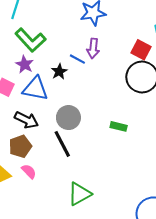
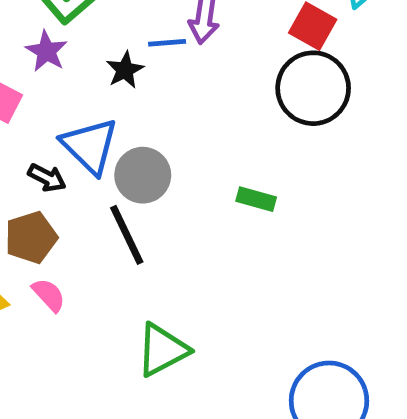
blue line: (77, 59) -> (167, 43), turned -35
blue triangle: (35, 89) -> (90, 146), moved, turned 32
black arrow: (26, 120) -> (47, 178), size x0.7

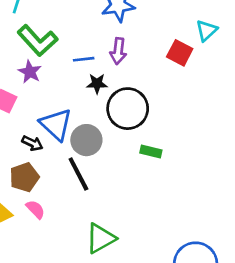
blue line: (167, 43) -> (84, 59), moved
black star: (125, 70) -> (97, 84), moved, turned 30
black circle: (313, 88) -> (128, 109), moved

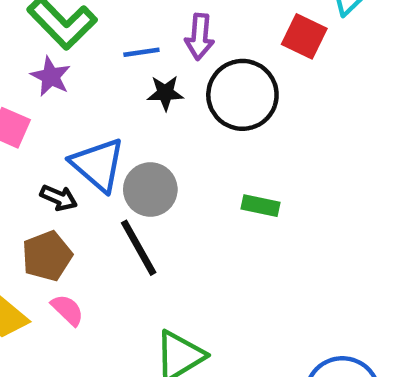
black circle: (128, 109) -> (242, 95), moved

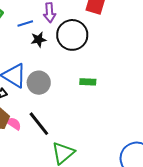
black line: (139, 248) -> (39, 124), moved
pink semicircle: (67, 310) -> (14, 124), moved

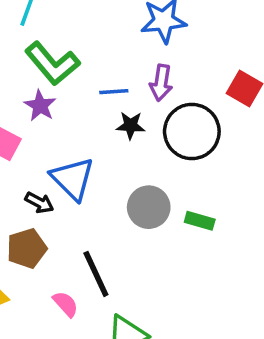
gray circle: (39, 83) -> (149, 207), moved
pink semicircle: (14, 124) -> (66, 304), moved

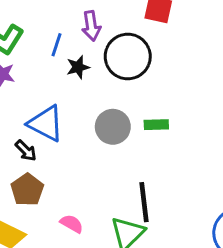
blue line: (114, 92) -> (56, 45), turned -50
black arrow: (39, 203) -> (26, 151), turned 35
black line: (96, 274) -> (144, 202), moved, turned 36

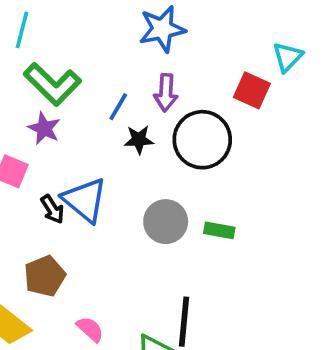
black arrow: (26, 151) -> (52, 209), moved

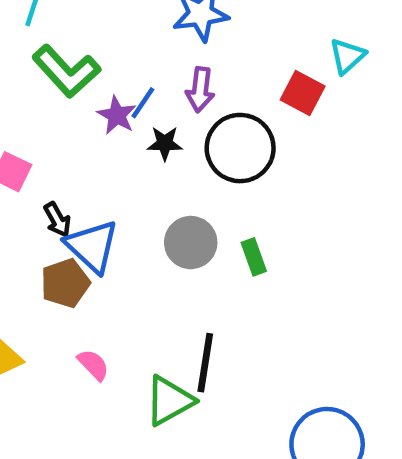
purple star: (44, 128) -> (117, 115), moved
blue triangle: (85, 200) -> (92, 246), moved
green rectangle: (219, 230) -> (254, 257), turned 56
brown pentagon: (45, 276) -> (65, 283), moved

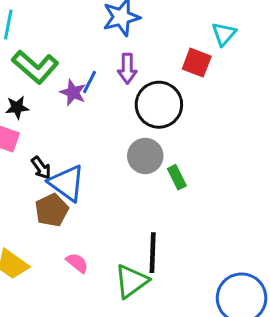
black star: (165, 143) -> (17, 107), moved
gray circle: (191, 243) -> (145, 156), moved

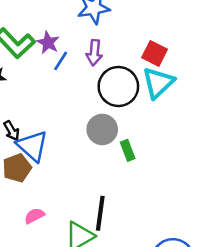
cyan triangle: (224, 34) -> (158, 83), moved, size x1.5
purple star: (73, 92) -> (48, 43), moved
pink semicircle: (77, 263) -> (34, 216), turned -72

